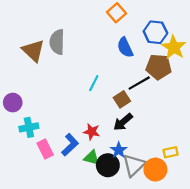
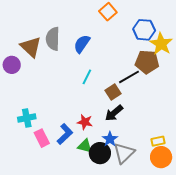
blue semicircle: (125, 47) -> (82, 44), moved, turned 60
purple circle: (13, 103) -> (12, 65), moved
orange circle: (155, 170) -> (161, 157), moved

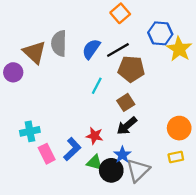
brown pentagon: (147, 62) -> (131, 69), moved
black line: (129, 77) -> (118, 50), moved
orange circle: (161, 157) -> (179, 128), moved

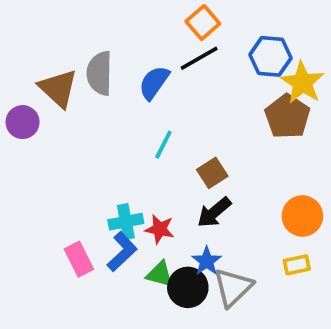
black line: (118, 50) -> (199, 58), moved
brown pentagon: (131, 69) -> (287, 116), moved, turned 30
cyan cross: (30, 131) -> (126, 222), moved

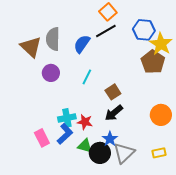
purple circle: (23, 122) -> (51, 73), moved
yellow rectangle: (297, 265) -> (159, 153), moved

